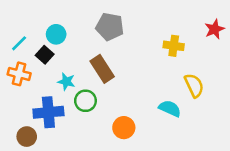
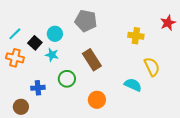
cyan circle: (56, 34) -> (55, 34), moved
brown rectangle: (102, 69) -> (92, 60), moved
cyan star: (66, 82) -> (52, 55), moved
blue cross: (48, 112) -> (38, 88), size x0.6

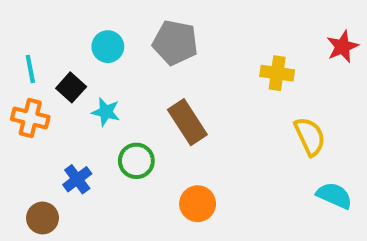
cyan line: (15, 34) -> (30, 69), turned -56
cyan circle: (55, 34) -> (108, 47), moved
cyan semicircle: (133, 85) -> (334, 196), moved
blue cross: (38, 88) -> (77, 179), turned -32

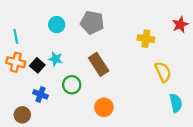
black square: (71, 87) -> (37, 65), moved
blue cross: (77, 179) -> (41, 94), turned -32
cyan semicircle: (334, 196) -> (176, 103), turned 54

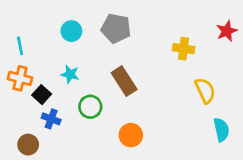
black square: (37, 65) -> (42, 95), moved

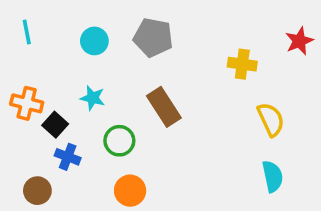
cyan line: (20, 46) -> (27, 32), moved
cyan semicircle: (221, 130) -> (273, 176), moved
orange circle: (131, 135) -> (130, 191), moved

